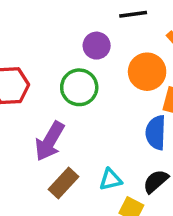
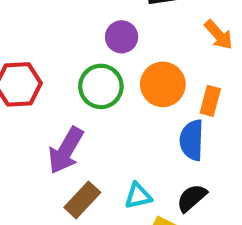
orange circle: (147, 72) -> (163, 84), moved

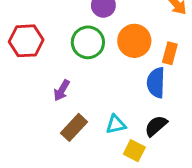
purple arrow: (66, 150) -> (62, 90), size x0.6

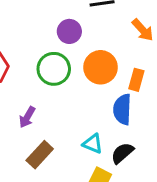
cyan triangle: (116, 124) -> (93, 144), moved, turned 35

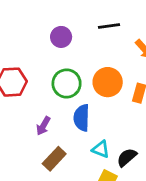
purple circle: (69, 31) -> (61, 37), moved
blue semicircle: (122, 109) -> (82, 118), moved

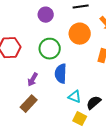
orange circle: (108, 82) -> (80, 34), moved
brown rectangle: (54, 159) -> (29, 104), moved

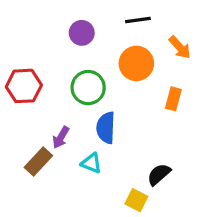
cyan triangle: (75, 97) -> (91, 163), moved
brown rectangle: (29, 104) -> (38, 161), moved

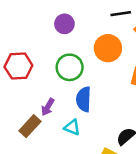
black line: (138, 20) -> (121, 14), moved

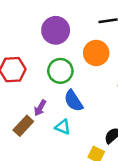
purple circle: (64, 24) -> (56, 30), size x1.5
blue semicircle: (84, 99) -> (73, 101), turned -35

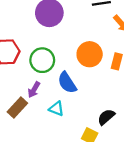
orange circle: (96, 53) -> (90, 54), moved
green circle: (60, 71) -> (42, 60), moved

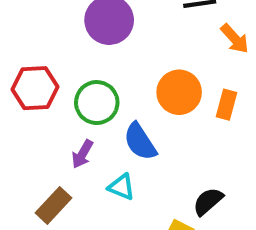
brown rectangle: (17, 107) -> (54, 205), moved

